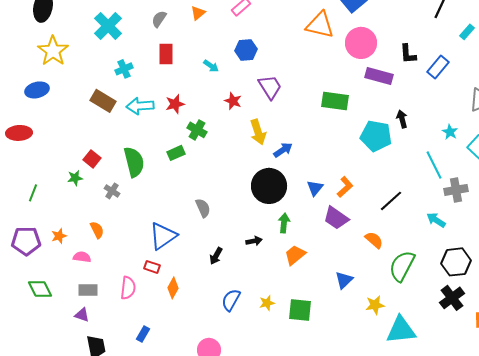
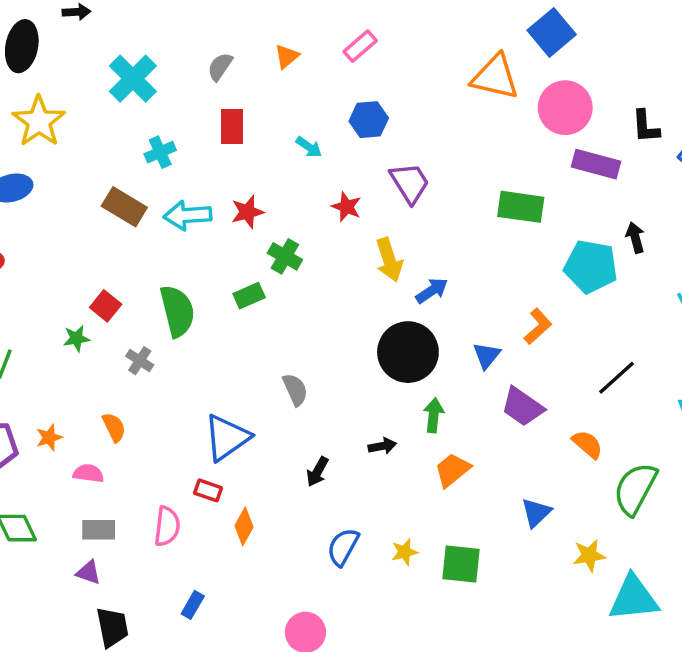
orange L-shape: (345, 187) -> (538, 326), moved

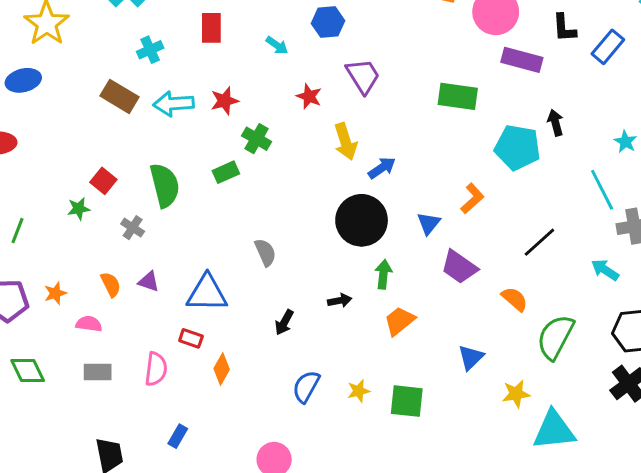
blue triangle: (227, 437) -> (207, 293), turned 36
purple triangle: (88, 572) -> (149, 282), moved

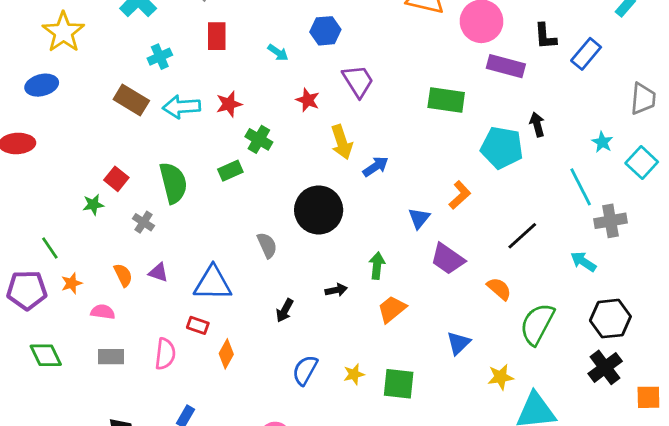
black circle: (362, 220) -> (319, 210), moved
green line: (17, 231) -> (50, 248), moved, turned -55

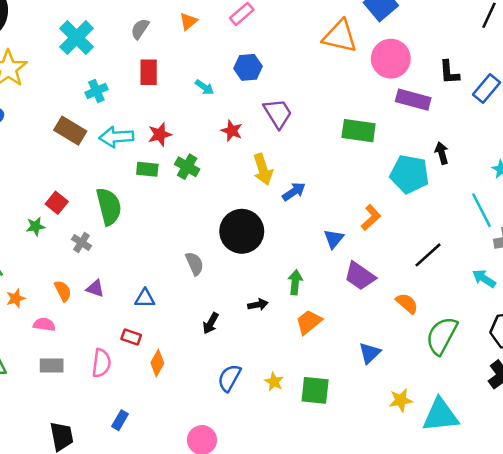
green rectangle: (230, 171) -> (147, 169), moved, turned 30
blue triangle: (213, 283) -> (145, 298), size x0.6
yellow star: (354, 374) -> (274, 382), turned -30
yellow star: (501, 377) -> (401, 400), moved

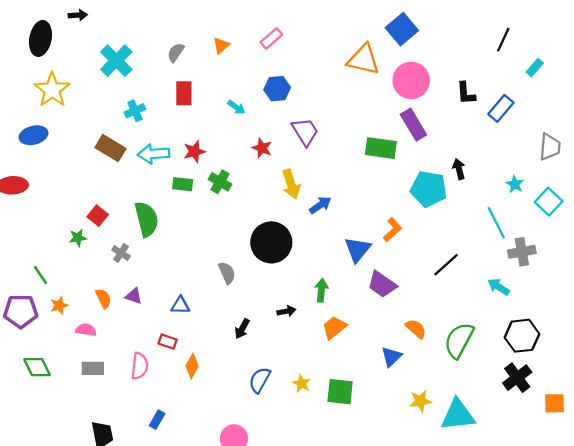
purple rectangle: (413, 100) -> (413, 125), moved, turned 44
blue triangle: (334, 239) -> (358, 249), size x1.4
orange semicircle: (407, 303) -> (416, 329), moved

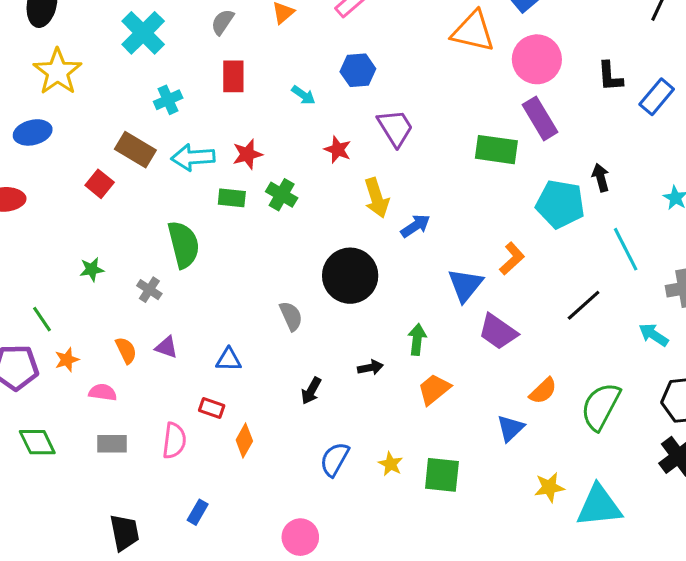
red square: (98, 216) -> (100, 184), moved
cyan line: (496, 223) -> (626, 249), moved
orange semicircle: (416, 329) -> (543, 391), turned 95

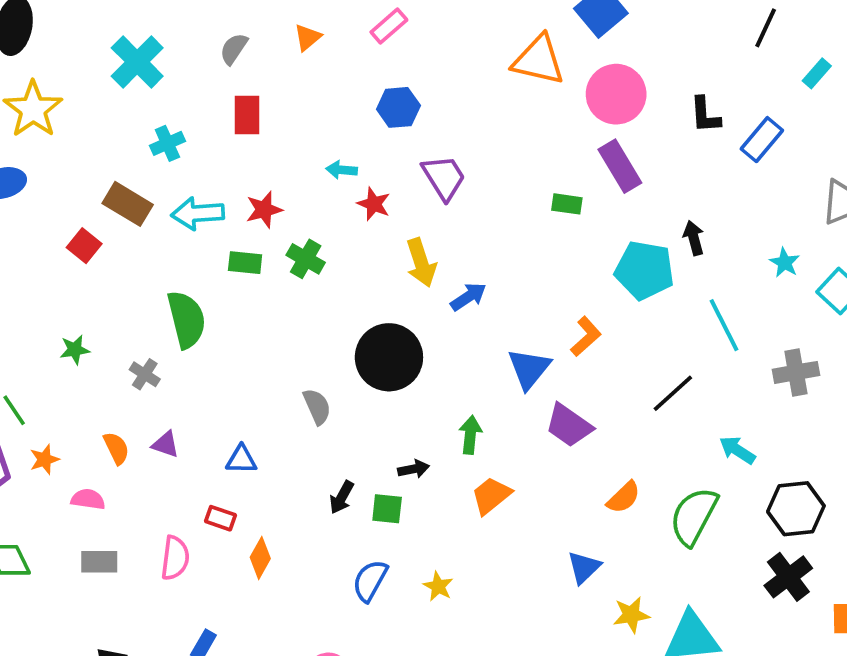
cyan arrow: (303, 95) -> (342, 170), moved, turned 150
green rectangle: (496, 150) -> (567, 204), size x0.6
cyan arrow: (654, 335) -> (737, 450), moved
blue triangle: (510, 428) -> (584, 567), moved
green square: (442, 475) -> (387, 509), moved, size x0.7

